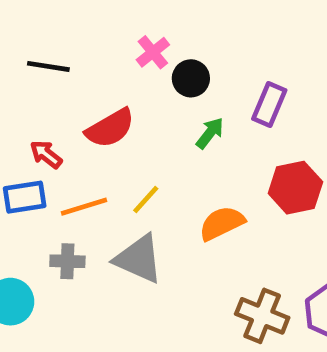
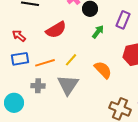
red arrow: (46, 154) -> (19, 36), moved
orange semicircle: (222, 223) -> (103, 70), turned 72
gray triangle: (139, 259) -> (68, 85), turned 40

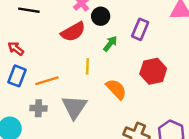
red semicircle: (56, 30) -> (73, 32), moved
blue rectangle: (20, 59) -> (17, 76), turned -60
yellow line: (71, 60) -> (87, 66), moved, turned -40

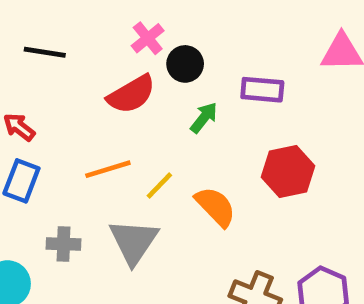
purple rectangle: (140, 29) -> (262, 90), turned 72
yellow line: (87, 66) -> (159, 186), moved, turned 42
orange line: (47, 81) -> (108, 169), moved

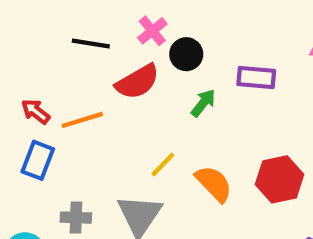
black line: (45, 52) -> (91, 44), moved
orange line: (108, 169) -> (82, 120), moved
red hexagon: (288, 172) -> (280, 179), moved

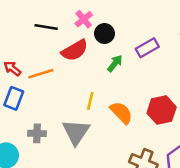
purple rectangle: (256, 78) -> (147, 48), turned -35
yellow line: (163, 164) -> (90, 101), turned -30

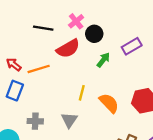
gray triangle: (76, 132) -> (69, 120), size x0.7

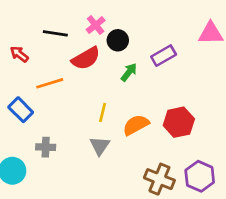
red arrow: (14, 64) -> (19, 54), moved
blue rectangle: (15, 91) -> (21, 110), turned -66
orange semicircle: (109, 103) -> (136, 125), turned -75
gray triangle: (69, 120) -> (100, 146), moved

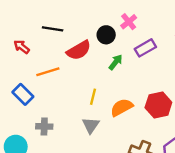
pink cross: (96, 25) -> (129, 22), moved

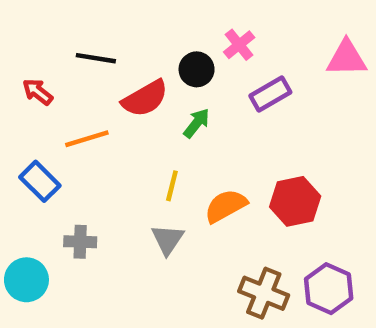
green arrow: (116, 62) -> (197, 123), moved

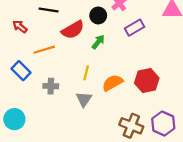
gray cross: (80, 242) -> (51, 86), moved

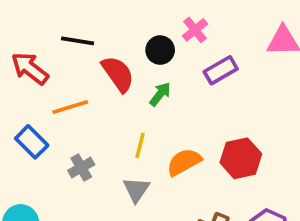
red arrow: (20, 27) -> (30, 68), size x1.5
red semicircle: (73, 30) -> (118, 74), turned -95
gray cross: (51, 86) -> (81, 168), turned -32

